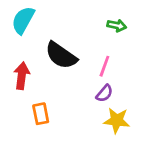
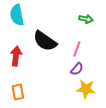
cyan semicircle: (23, 20) -> (17, 15), turned -40
orange rectangle: (41, 114) -> (18, 92), moved

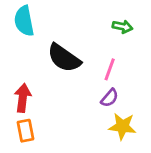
red arrow: (16, 56) -> (23, 98), moved

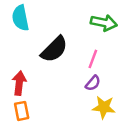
green arrow: (122, 27) -> (104, 23), size x1.5
black semicircle: (64, 58) -> (54, 49), turned -80

